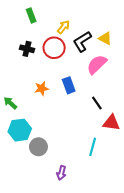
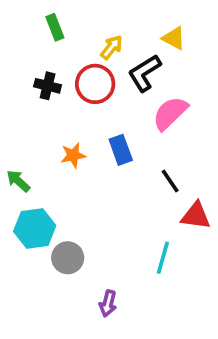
yellow triangle: (105, 38) -> (174, 38), moved

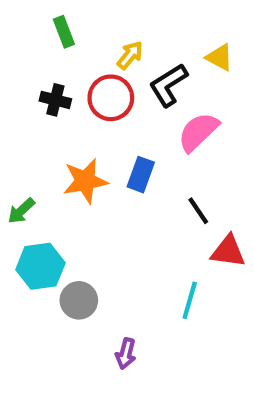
yellow triangle: (174, 38) -> (220, 57), moved
blue rectangle: (121, 150) -> (141, 175), turned 40
orange star: (73, 155) -> (85, 181), size x1.5
green arrow: (18, 181) -> (21, 211), turned -85

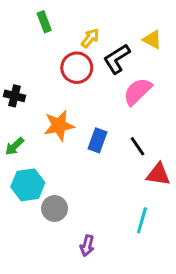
black cross: (55, 100) -> (15, 96), moved
blue rectangle: (141, 175) -> (97, 140), moved
cyan line: (190, 300) -> (142, 220), moved

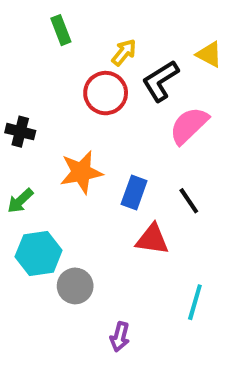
red triangle: (158, 174) -> (152, 239), moved

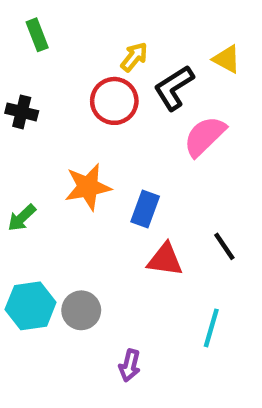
green rectangle: (61, 30) -> (37, 35), moved
black cross: (20, 132) -> (22, 112), moved
black line: (189, 201) -> (224, 246), moved
cyan hexagon: (39, 253) -> (31, 306), moved

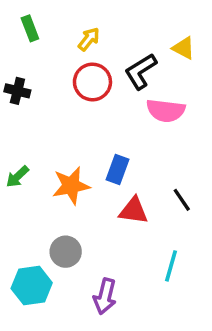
yellow arrow: (134, 57) -> (89, 39), moved
pink semicircle: (205, 136) -> (166, 111), turned -129
orange star: (88, 187) -> (71, 186), moved
cyan hexagon: (31, 306) -> (32, 286), moved
purple arrow: (130, 365) -> (105, 296), size x1.4

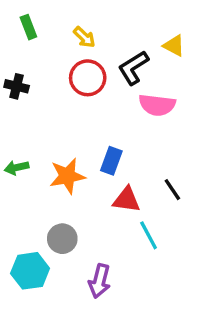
yellow arrow: (89, 39) -> (84, 37), turned 95
green arrow: (17, 177) -> (17, 168), turned 30
cyan line: (171, 266) -> (149, 235), moved, turned -44

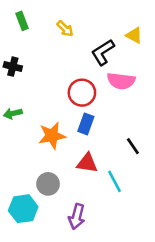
red circle: (88, 78) -> (82, 93), moved
green arrow: (17, 168) -> (13, 113), moved
red triangle: (127, 200) -> (87, 163), moved

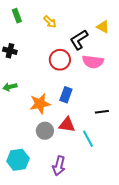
red circle: (82, 93) -> (60, 60), moved
black line: (133, 146) -> (102, 112), turned -64
gray circle: (48, 184) -> (45, 131), moved

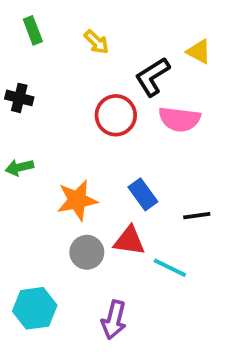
blue rectangle: (66, 95) -> (143, 194), moved, turned -56
cyan line: (88, 139) -> (170, 268), turned -36

